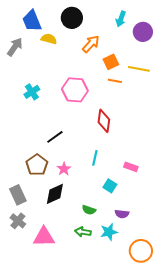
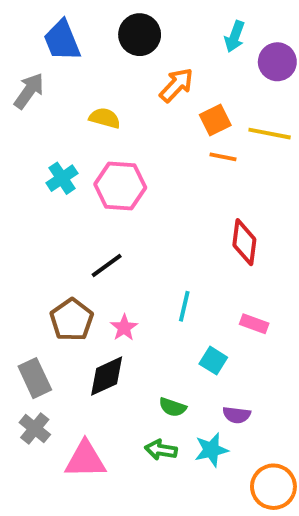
yellow semicircle: (49, 39) -> (105, 118), moved
pink hexagon: (75, 90) -> (120, 186), moved
red diamond: (104, 121) -> (244, 242), moved

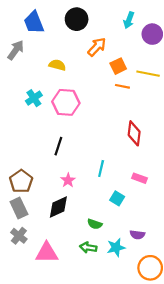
black line: (107, 266) -> (58, 146), turned -36
brown pentagon: (72, 320) -> (21, 181), moved
purple semicircle: (237, 415) -> (137, 235), moved

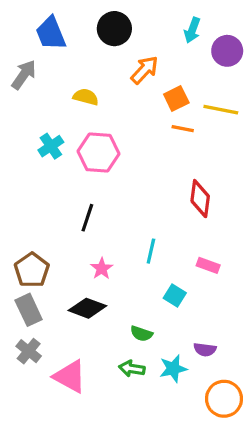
black diamond: (58, 207) -> (87, 308), turned 45
pink triangle: (47, 253) -> (70, 377), turned 30

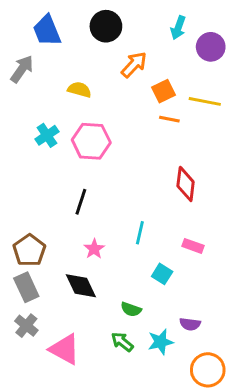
black diamond: (87, 308) -> (81, 286), turned 44
green arrow: (132, 369) -> (122, 342), turned 30

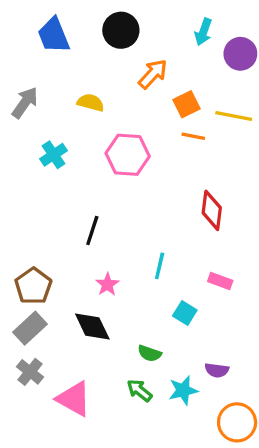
gray arrow: (22, 69) -> (25, 103), moved
pink hexagon: (91, 141) -> (128, 155), moved
gray rectangle: (26, 287) -> (30, 328), turned 72

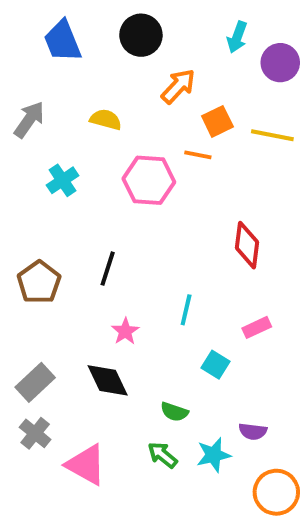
orange line: (193, 136) -> (198, 155), moved
pink rectangle: (220, 281) -> (257, 327), turned -45
brown pentagon: (33, 286) -> (39, 282), moved

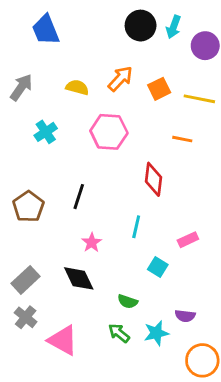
black circle: (141, 35) -> (141, 26), moved
orange arrow: (178, 86) -> (120, 79), moved
orange line: (198, 155) -> (182, 139), moved
red diamond: (247, 245) -> (153, 179), moved

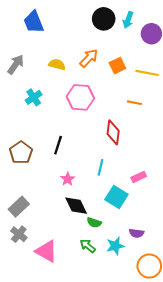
cyan square: (158, 267) -> (116, 197), size x1.5
black diamond: (79, 278) -> (76, 206), moved

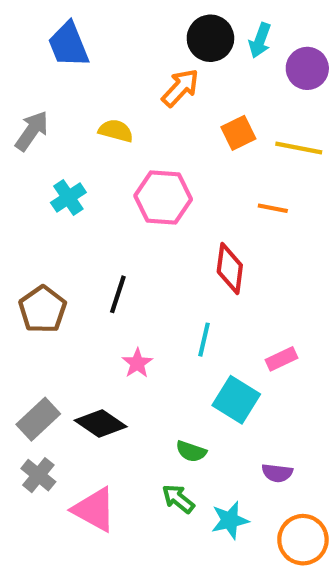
orange arrow: (89, 58) -> (180, 88), moved
black diamond: (76, 206) -> (101, 423), moved, turned -30
cyan star: (115, 246) -> (230, 520), moved

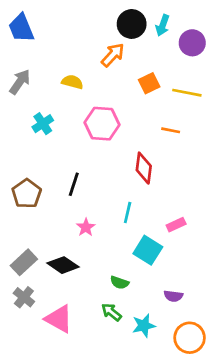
blue trapezoid: (68, 45) -> (21, 28), moved

